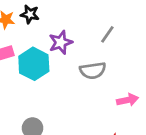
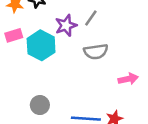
gray line: (107, 34) -> (91, 18), moved

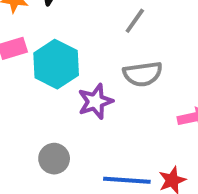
purple star: (66, 25) -> (95, 102), moved

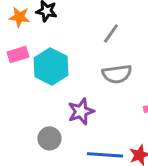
purple star: (95, 102) -> (81, 111), moved

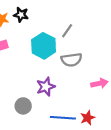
cyan hexagon: (51, 66) -> (44, 46), moved

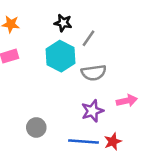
black star: (21, 15) -> (63, 23), moved
purple star: (46, 87) -> (92, 111), moved

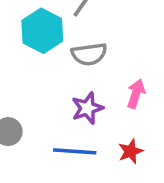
pink arrow: (127, 101) -> (136, 94), turned -60
red star: (113, 142) -> (131, 151), moved

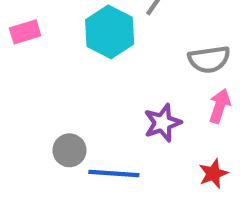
gray semicircle: (89, 54) -> (209, 59), moved
blue line: (75, 151) -> (114, 174), moved

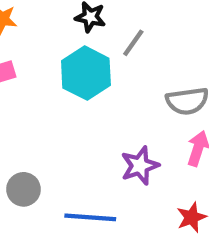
gray circle: (69, 150) -> (24, 189), moved

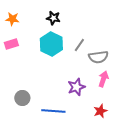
gray line: (133, 43) -> (79, 45), moved

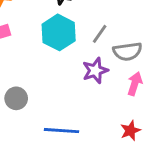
purple star: (76, 87) -> (95, 71), moved
gray circle: (22, 98) -> (16, 98), moved

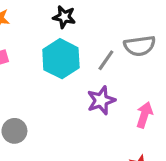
gray semicircle: (127, 51) -> (140, 46), moved

